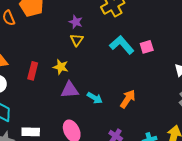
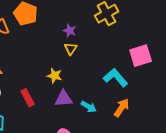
cyan L-shape: (122, 45) -> (116, 78), moved
pink square: (147, 47) -> (141, 56), size x1.6
red rectangle: (33, 71) -> (28, 98), moved, turned -42

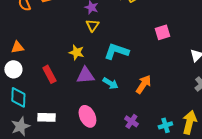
pink square: (141, 56) -> (162, 32), size x0.7
cyan L-shape: (116, 78) -> (116, 51), moved, turned -30

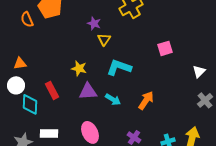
yellow triangle: (92, 25) -> (104, 39), moved
cyan diamond: (18, 97) -> (30, 104), moved

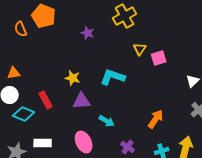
yellow triangle: (104, 39) -> (140, 49), moved
cyan arrow: (113, 99) -> (107, 121), moved
orange arrow: (146, 100) -> (156, 119), moved
cyan diamond: (30, 104) -> (24, 114), turned -70

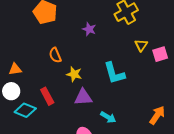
orange semicircle: (21, 29) -> (55, 55), moved
cyan L-shape: (113, 77) -> (114, 73), turned -125

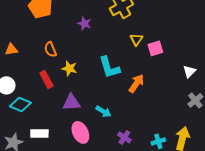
orange triangle: (15, 69) -> (11, 49), moved
red rectangle: (47, 96) -> (46, 79), moved
purple triangle: (83, 97) -> (71, 102), moved
orange arrow: (157, 115) -> (136, 83), moved

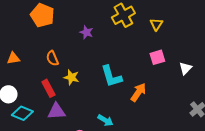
yellow triangle: (136, 39) -> (156, 24), moved
white triangle: (189, 71) -> (185, 68), moved
purple triangle: (71, 102) -> (56, 111), moved

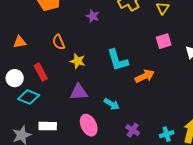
red rectangle: (48, 88) -> (41, 72), moved
orange arrow: (138, 92) -> (145, 76), turned 30
purple triangle: (56, 111) -> (79, 92), moved

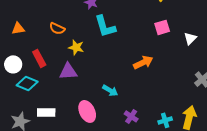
orange semicircle: (59, 42) -> (57, 28), turned -42
cyan L-shape: (118, 60) -> (105, 26), moved
purple triangle: (79, 92) -> (68, 71), moved

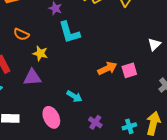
pink square: (162, 27) -> (129, 70), moved

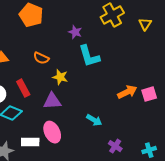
pink ellipse: (51, 117) -> (52, 132), moved

